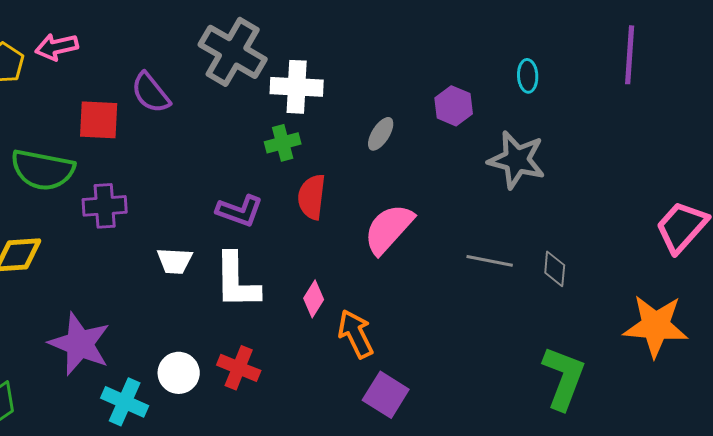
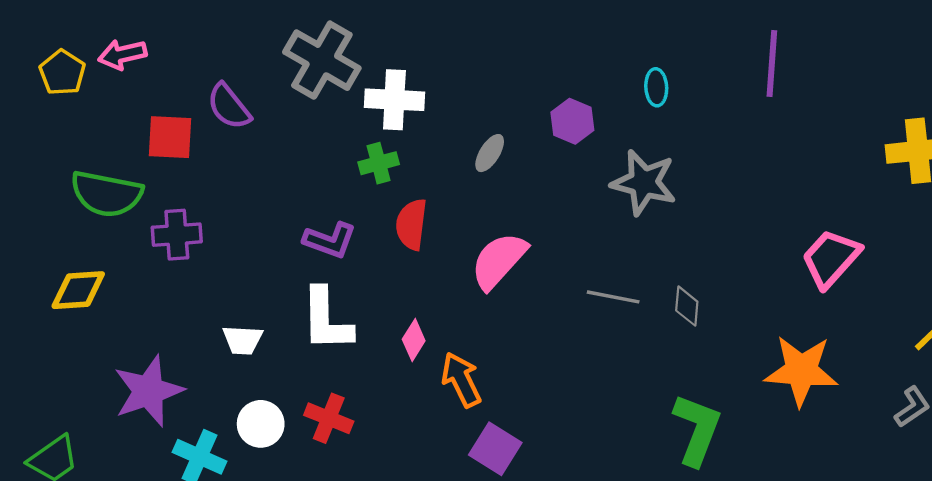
white trapezoid: (175, 261) -> (243, 340), moved
purple star: (80, 344) -> (148, 391), turned 30

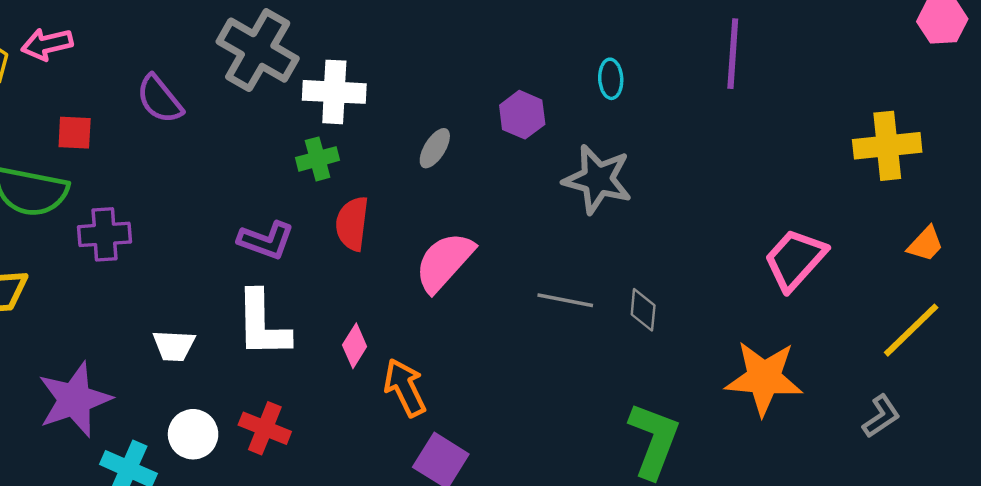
red square: (170, 137) -> (75, 133), moved, size x0.7

